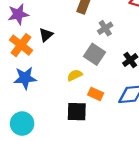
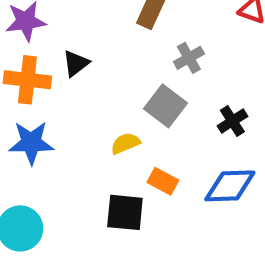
orange cross: (21, 45) -> (27, 80), turned -35

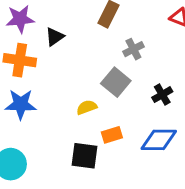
black triangle: (76, 63) -> (55, 37), moved
orange rectangle: (163, 181) -> (112, 135), turned -48

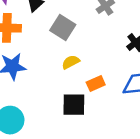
gray square: (116, 82) -> (63, 27), moved

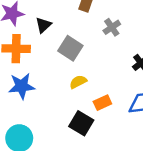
black square: (74, 105) -> (81, 123), turned 30

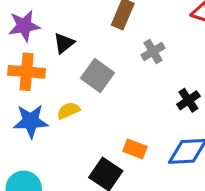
yellow semicircle: (78, 82) -> (68, 111), moved
orange rectangle: (102, 103) -> (135, 149), turned 42

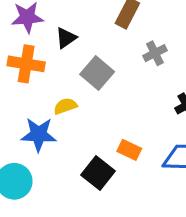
blue star: (31, 121) -> (39, 134), moved

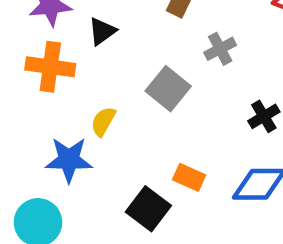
gray square: (97, 73) -> (168, 89), moved
yellow semicircle: (65, 106) -> (103, 121), turned -40

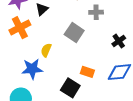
gray cross: (220, 49) -> (96, 12), turned 32
orange cross: (50, 67) -> (20, 28), turned -30

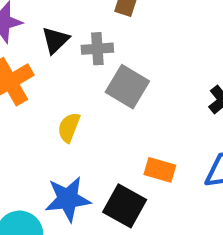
gray cross: (96, 12) -> (97, 49), moved
blue star: (32, 69) -> (68, 199), moved

